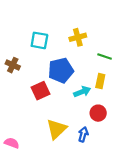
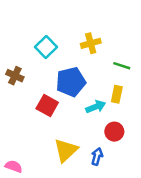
cyan square: (39, 40) -> (46, 47), turned 36
red square: (41, 91) -> (47, 105), turned -36

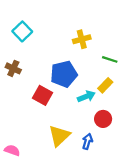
cyan square: (46, 47) -> (22, 31), moved
yellow rectangle: (117, 94) -> (105, 85), turned 32

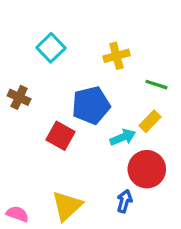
cyan square: (22, 31) -> (51, 48), moved
red circle: (103, 119) -> (147, 169), size x1.5
yellow triangle: (59, 136) -> (67, 206), moved

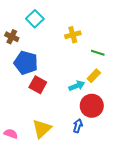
cyan square: (51, 48) -> (35, 19), moved
brown cross: (19, 97) -> (12, 37), moved
blue pentagon: (91, 105) -> (26, 63), moved, turned 30

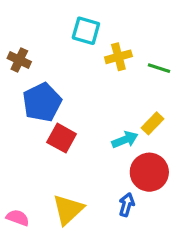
cyan square: (35, 19) -> (86, 31), moved, turned -30
green line: (98, 53) -> (159, 68), moved
blue pentagon: (26, 63) -> (42, 102), turned 30

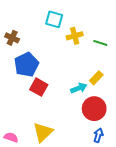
blue arrow: (127, 205) -> (98, 135), moved

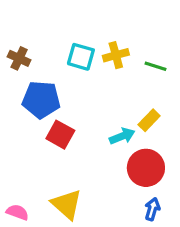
cyan square: (54, 19) -> (81, 57), moved
blue pentagon: (26, 65) -> (41, 100), turned 30
yellow triangle: (43, 132) -> (67, 204), turned -35

